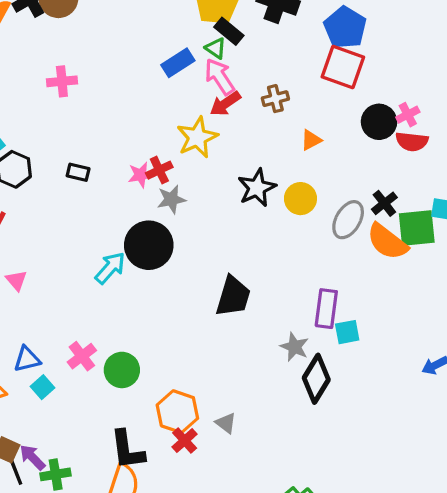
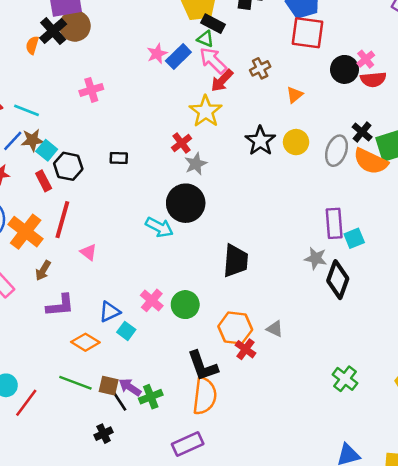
pink star: (141, 175) -> (157, 54), moved
cyan arrow: (110, 268) -> (159, 227), turned 88
black trapezoid: (233, 296) -> (236, 261), moved

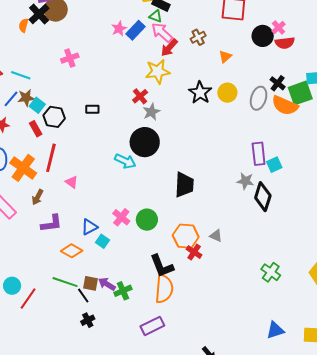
yellow star: (206, 111) -> (158, 71), turned 30
black line: (120, 401) -> (83, 296), moved

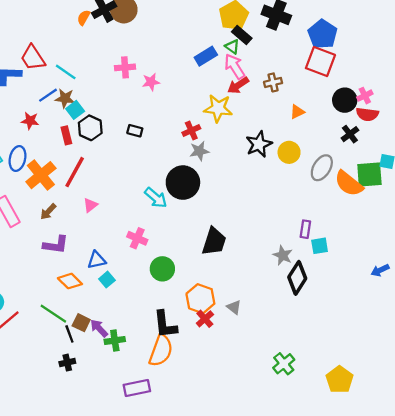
pink star: (119, 29) -> (151, 82), moved
black cross: (278, 83) -> (350, 134), moved
purple rectangle: (259, 154) -> (305, 229), size x0.7
pink triangle: (72, 182) -> (90, 205), turned 32
pink cross: (121, 217) -> (137, 238), moved, turned -30

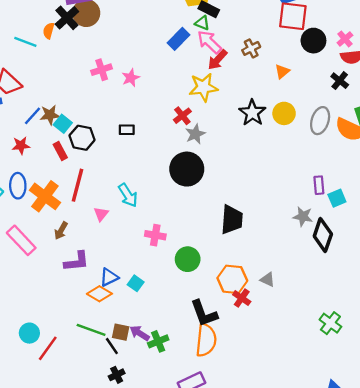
cyan line: (66, 72) -> (25, 42), moved
black circle: (345, 100) -> (313, 41), moved
cyan arrow: (156, 198) -> (128, 195), moved, turned 30
blue triangle: (97, 260) -> (109, 277), moved

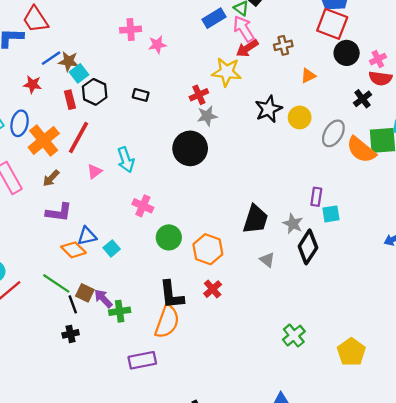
black trapezoid: (232, 220) -> (255, 219), moved
orange hexagon: (232, 279) -> (208, 249), moved
gray triangle: (268, 280) -> (267, 260), moved

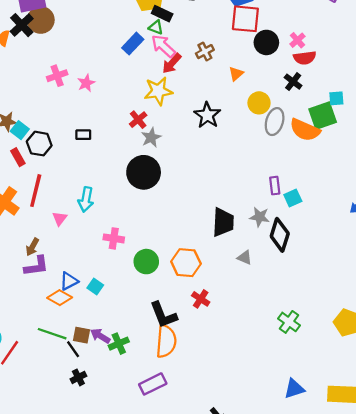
yellow circle: (300, 117) -> (259, 103), moved
cyan arrow: (126, 160) -> (86, 199), turned 45
brown arrow: (51, 178) -> (32, 247), moved

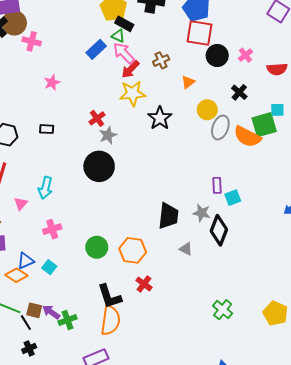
red semicircle: (305, 58) -> (277, 69), moved
pink cross: (57, 76) -> (32, 41), moved, turned 30
yellow star: (158, 91) -> (133, 93), moved
pink cross: (114, 238) -> (52, 229), moved, turned -30

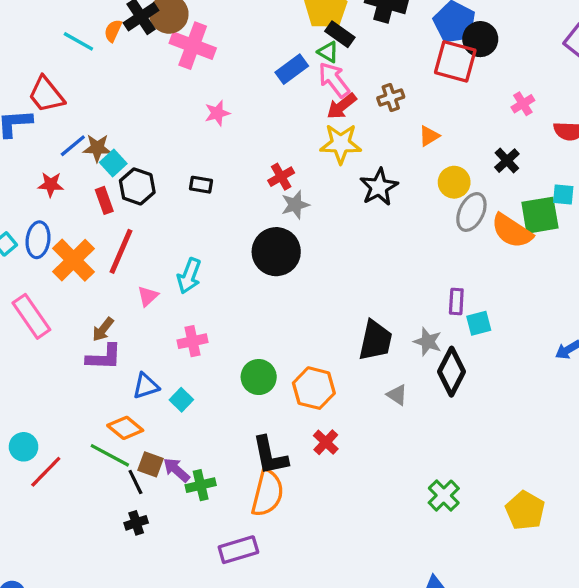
pink cross: (32, 41) -> (193, 46), size x1.5
black circle: (217, 55) -> (480, 39), moved
orange diamond: (16, 275) -> (125, 428), moved

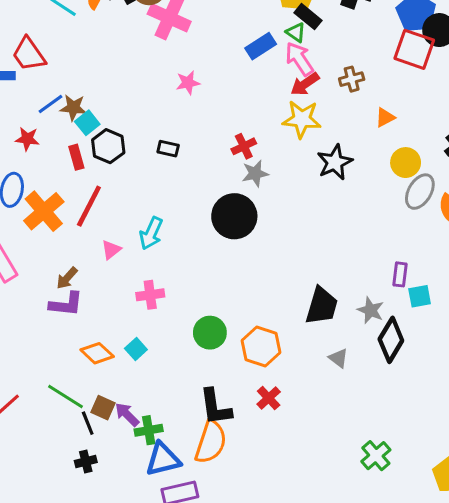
blue triangle: (146, 386) -> (163, 459), moved, size x1.4
orange diamond: (125, 428) -> (97, 353), moved

